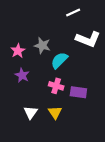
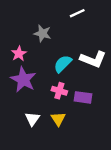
white L-shape: (88, 39) -> (93, 59), moved
gray star: (42, 45) -> (42, 33), moved
purple star: (22, 75) -> (23, 79), size x1.6

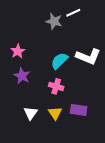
gray star: (42, 33) -> (54, 21), moved
purple star: (23, 79) -> (22, 76), size x0.7
purple rectangle: (83, 97) -> (79, 110), moved

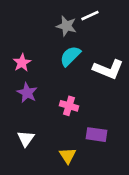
cyan semicircle: (59, 61) -> (70, 56), moved
white triangle: (31, 113) -> (26, 139), moved
yellow triangle: (55, 113) -> (68, 156), moved

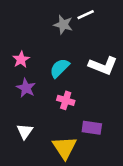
cyan semicircle: (70, 56) -> (60, 68), moved
yellow triangle: (68, 156) -> (65, 148), size x1.5

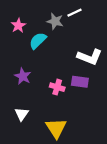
pink star: (21, 59) -> (18, 26), moved
cyan semicircle: (60, 68) -> (38, 41), moved
purple rectangle: (92, 128) -> (80, 82), moved

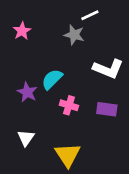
gray star: (55, 21) -> (74, 35), moved
cyan semicircle: (38, 41) -> (52, 79), moved
purple rectangle: (80, 82) -> (107, 109), moved

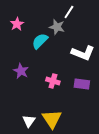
white line: (90, 15) -> (69, 12), turned -32
cyan semicircle: (52, 79) -> (40, 41), moved
white triangle: (26, 138) -> (29, 121), moved

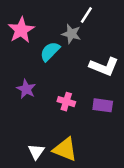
pink star: (17, 24) -> (21, 30), size x1.5
yellow triangle: (52, 119) -> (65, 149), turned -35

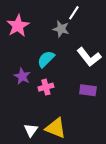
cyan semicircle: (50, 51) -> (46, 59), moved
white L-shape: (104, 66) -> (89, 57), turned 30
pink cross: (66, 102) -> (46, 87), moved, turned -32

